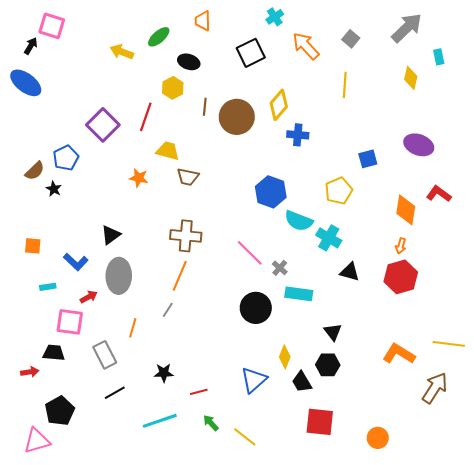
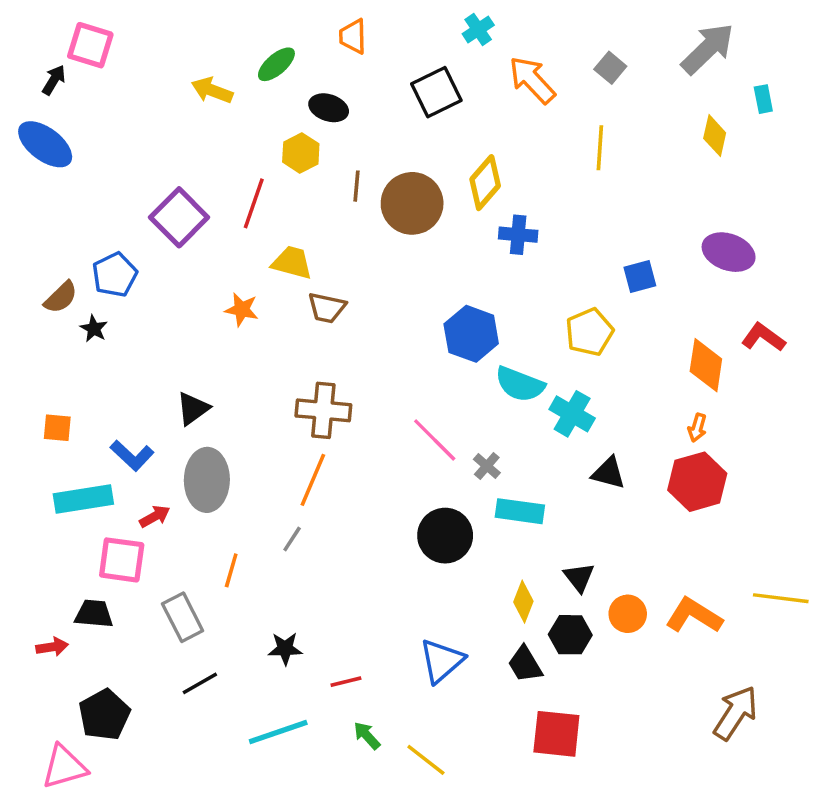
cyan rectangle: (48, 287) -> (83, 499), size x2.0
yellow diamond: (285, 357) -> (523, 602), moved
brown arrow: (435, 388) -> (736, 713), moved
orange circle: (378, 438) -> (628, 614), moved

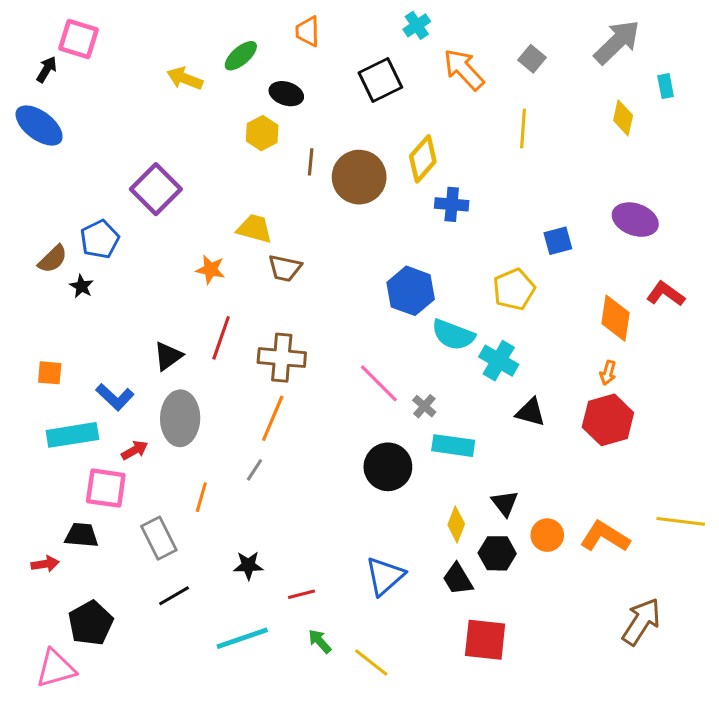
red line: (254, 203) -> (221, 338), moved

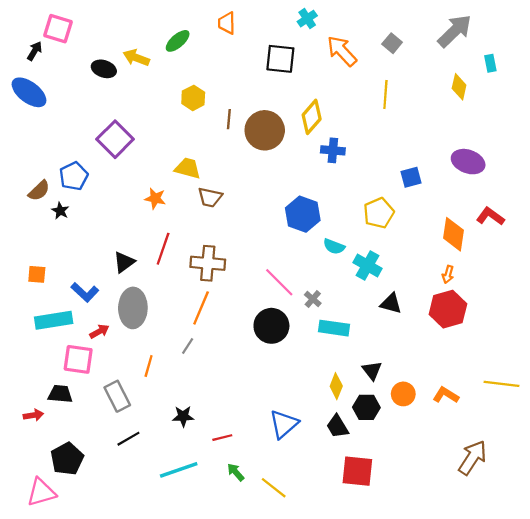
black square: (380, 80) -> (280, 59), turned 32
black ellipse: (286, 94) -> (104, 69), moved
cyan semicircle: (453, 335) -> (334, 246), size x0.7
black circle: (388, 467) -> (271, 326), moved
orange L-shape: (605, 537) -> (446, 395), size x0.7

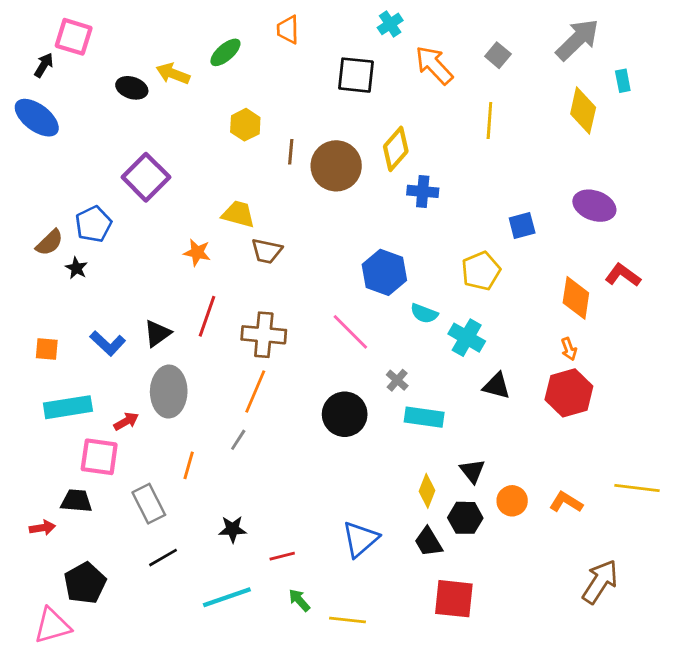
yellow diamond: (459, 87) -> (583, 111), size x1.4
orange arrow: (448, 274) -> (569, 349), turned -36
pink line: (279, 282) -> (350, 332), moved
blue L-shape: (85, 292) -> (108, 343), moved
yellow line: (274, 488) -> (347, 620), turned -32

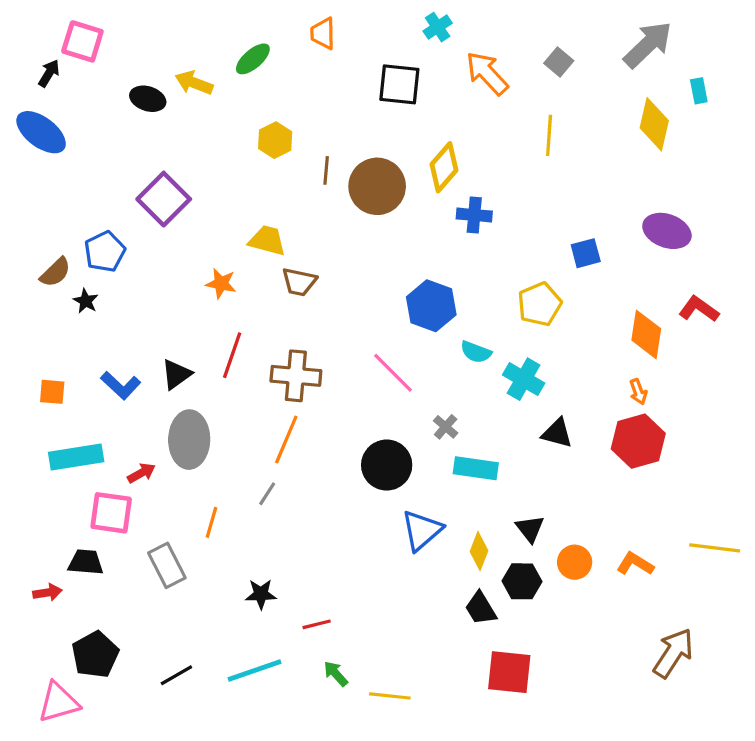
blue triangle: (360, 539) -> (422, 530), moved
black line: (163, 558) -> (176, 675), moved

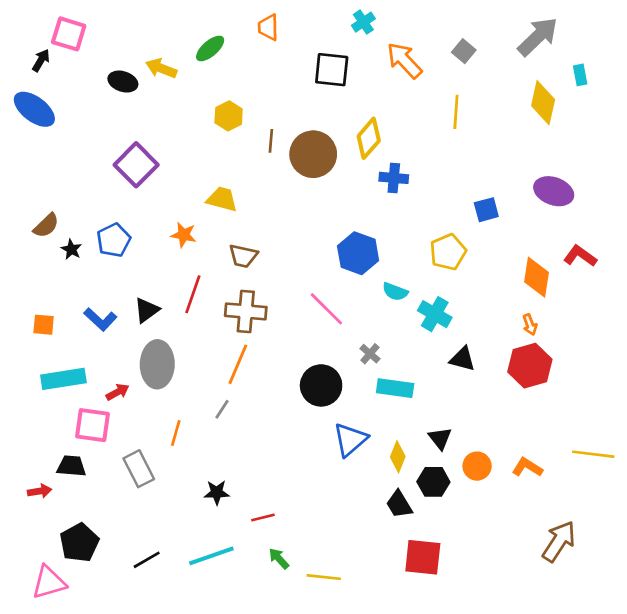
blue pentagon: (105, 252) -> (114, 240), moved
brown trapezoid: (299, 282) -> (243, 256), moved

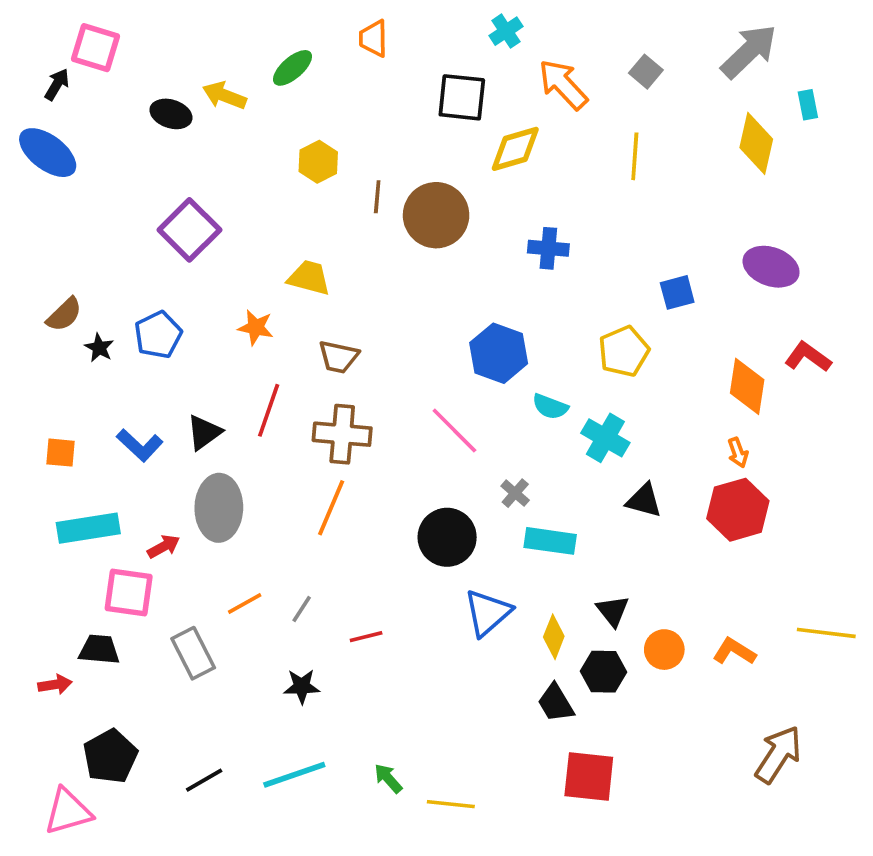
yellow diamond: (369, 138) -> (515, 149), moved, turned 33
gray line: (222, 409) -> (302, 609), moved
orange line: (176, 433) -> (245, 604), turned 45
red line: (263, 518) -> (366, 637), moved

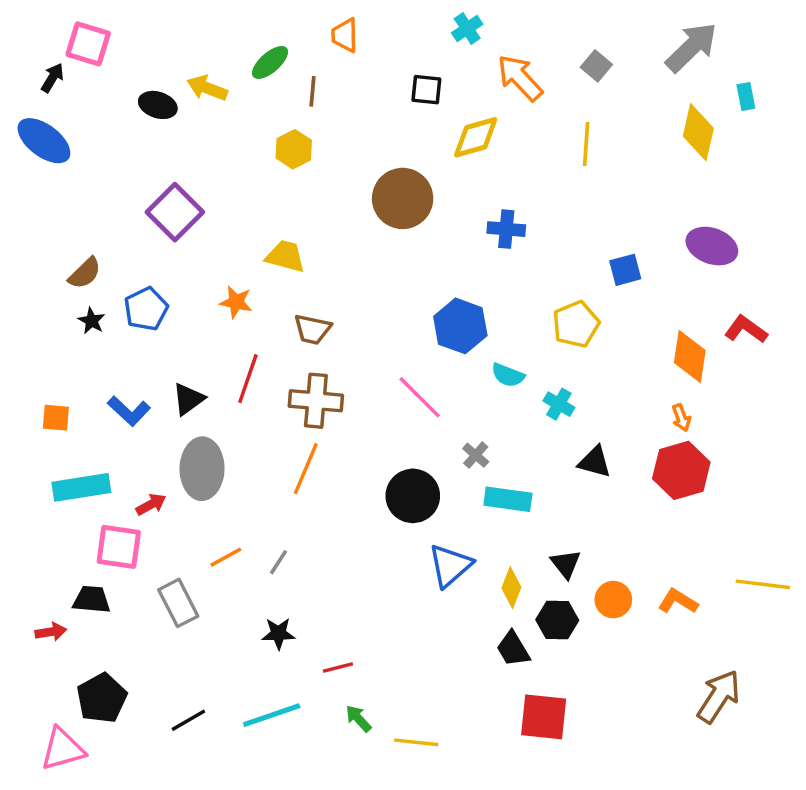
black square: (462, 97) -> (426, 90), size x0.7
brown line: (377, 197) -> (312, 91), moved
brown semicircle: (64, 315) -> (85, 273), moved
cyan cross: (605, 438) -> (559, 404), size x0.7
red line: (366, 637) -> (338, 668), moved

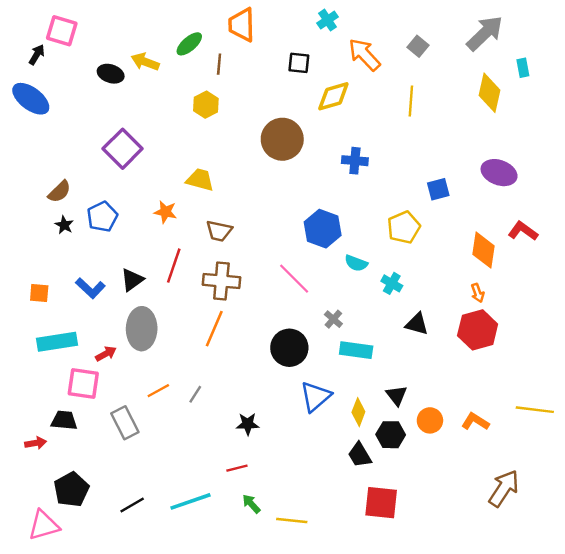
orange trapezoid: (345, 35) -> (242, 25), size x1.4
black star: (279, 634) -> (248, 424), moved

